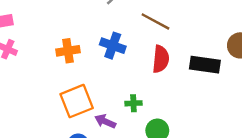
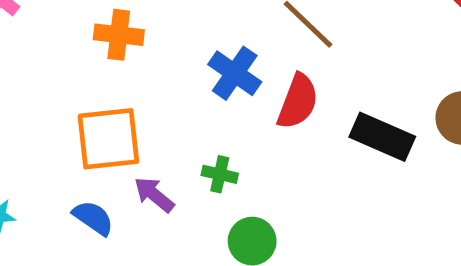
blue cross: (113, 46) -> (235, 73), moved

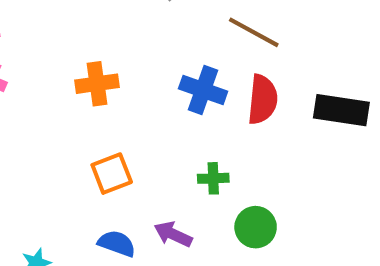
orange square: (108, 139) -> (112, 174), size x0.7
purple arrow: (154, 195) -> (173, 234), moved

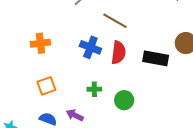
green circle: (256, 227) -> (124, 100), moved

